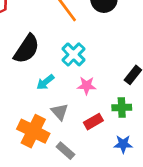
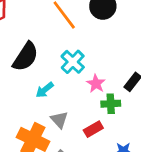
pink star: (87, 86) -> (96, 84), moved, turned 30
green cross: (122, 107) -> (111, 104), moved

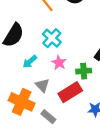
pink star: (96, 84) -> (59, 63), moved
red rectangle: (93, 129) -> (70, 92), size x1.5

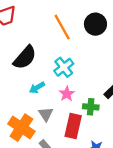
red rectangle: (70, 92) -> (73, 126), turned -55

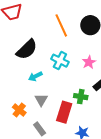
cyan cross: (64, 67) -> (60, 61), turned -30
pink star: (67, 94) -> (89, 62), moved
orange cross: (21, 128) -> (19, 110), size x0.6

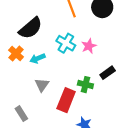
pink star: (89, 62) -> (89, 46), moved
orange cross: (19, 110) -> (16, 54), moved
gray rectangle: (40, 129) -> (21, 114), moved

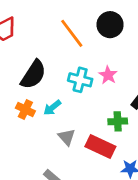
red rectangle: (66, 100) -> (100, 147), turned -70

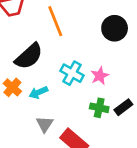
orange line: (72, 33) -> (55, 21), moved
green cross: (118, 121) -> (99, 108), moved

